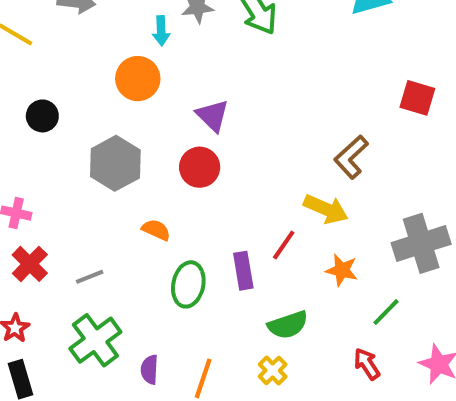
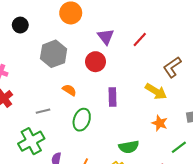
red line: (284, 245) -> (140, 39), moved
purple rectangle: (243, 271) -> (112, 97), moved
gray line: (90, 277) -> (43, 111), moved

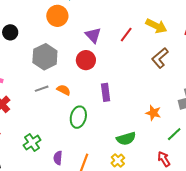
yellow arrow: (156, 91) -> (156, 26), moved
gray line: (43, 111) -> (42, 89), moved
green cross: (31, 141) -> (32, 143), size x0.7

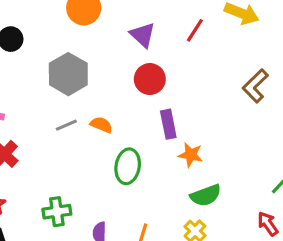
brown L-shape: (160, 58) -> (255, 86), moved
red circle: (86, 60) -> (150, 79), moved
orange star: (153, 113) -> (191, 155), moved
green cross: (32, 143) -> (57, 212), turned 30

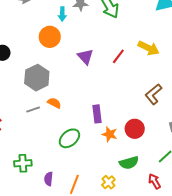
red circle: (150, 79) -> (135, 129), moved
orange semicircle: (101, 125) -> (54, 103), moved
green ellipse: (128, 166) -> (69, 138), turned 35
green semicircle: (206, 195) -> (129, 163), moved

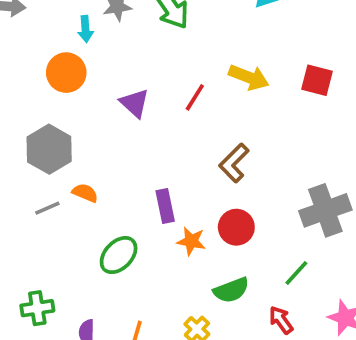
brown L-shape: (153, 94) -> (234, 163), moved

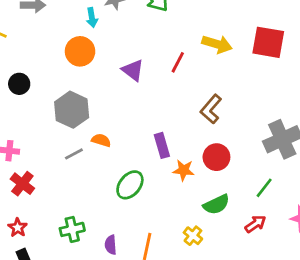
red square: (317, 80) -> (268, 42), size x1.4
red arrow: (281, 320) -> (255, 224), turned 95

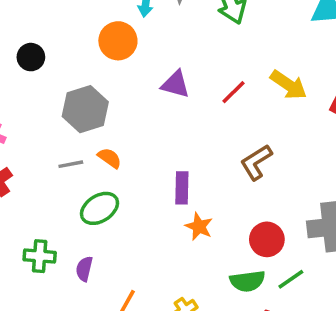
purple triangle: (133, 70) -> (176, 84), turned -40
red circle: (216, 157) -> (267, 239), moved
green ellipse: (130, 185) -> (100, 208), moved
green semicircle: (216, 204) -> (247, 281), moved
purple semicircle: (111, 245) -> (84, 269), moved

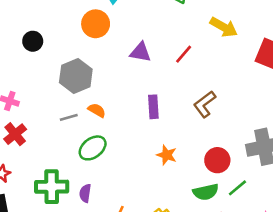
yellow arrow: (289, 85) -> (224, 27), moved
purple rectangle: (182, 188) -> (153, 107), moved
green cross: (40, 256) -> (52, 187), size x1.4

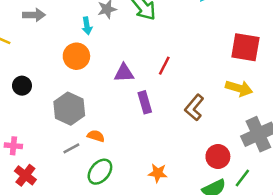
yellow arrow: (224, 27) -> (239, 88), moved
purple rectangle: (153, 107) -> (145, 102), moved
orange star: (167, 155) -> (158, 173), moved

